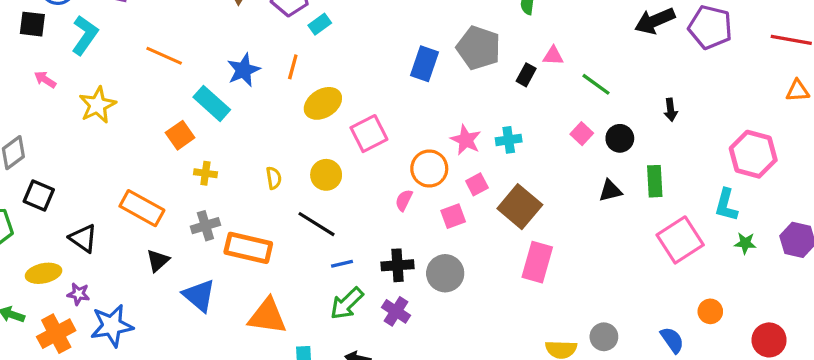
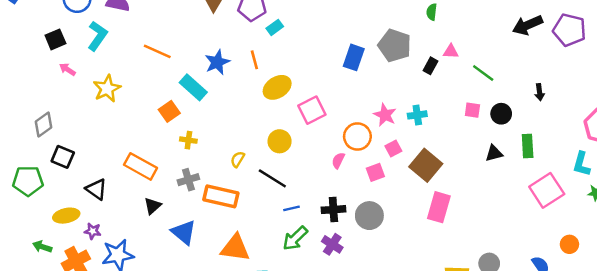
black square: (32, 24) -> (55, 39), moved, turned -30
orange line: (293, 67) -> (254, 60), turned -30
pink square: (582, 134) -> (472, 110), turned -35
yellow semicircle: (274, 178) -> (238, 159), moved, turned -140

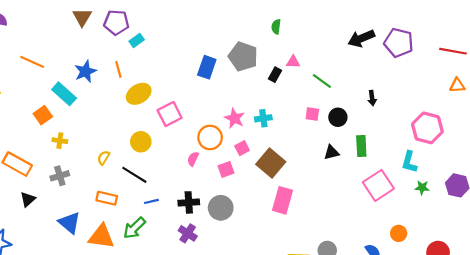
orange rectangle: (221, 196) -> (107, 198), moved, size x0.7
blue triangle: (184, 232) -> (69, 223), moved
green arrow: (295, 238) -> (134, 228), moved

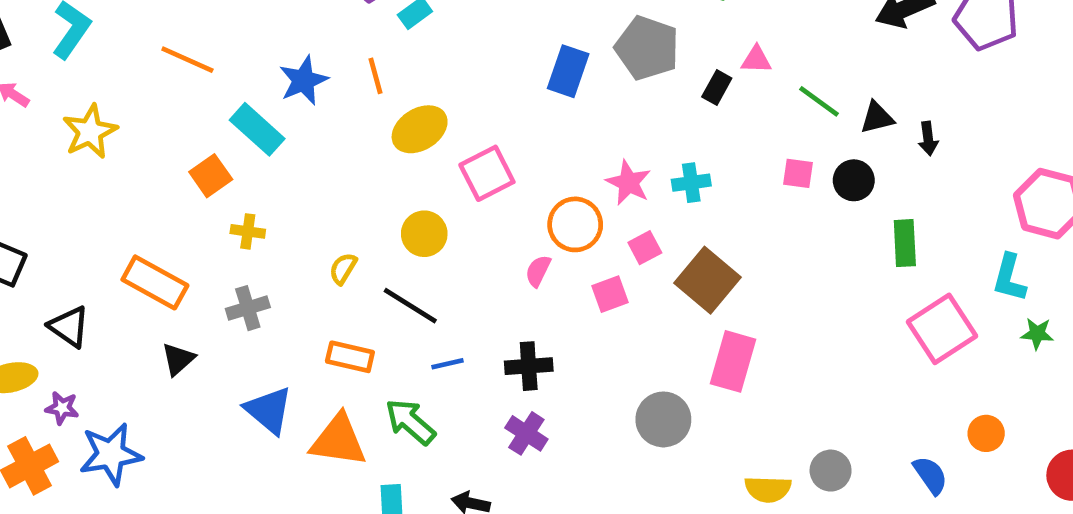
black triangle: (332, 152) -> (877, 118), moved
gray circle: (221, 208) -> (663, 419), moved
green arrow: (134, 228) -> (410, 422), turned 85

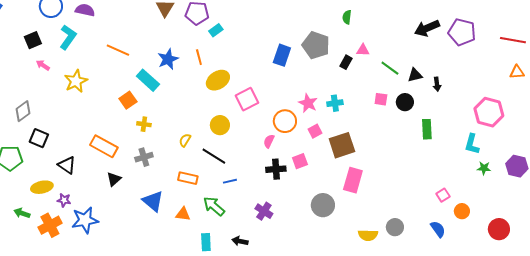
brown square: (708, 280) -> (342, 145), turned 32
pink square: (610, 294) -> (300, 161), moved
pink square: (942, 329) -> (443, 195), moved, size x0.5
black cross: (529, 366) -> (276, 169), moved
orange triangle: (338, 440) -> (183, 214), size x0.6

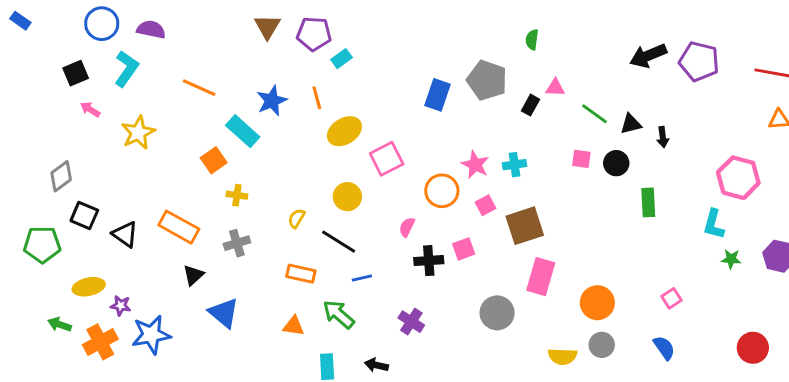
pink semicircle: (269, 141) -> (407, 227), moved
black triangle: (67, 165) -> (125, 234), moved
blue triangle: (153, 201) -> (224, 313), moved
orange circle: (462, 211) -> (597, 303), moved, size x1.5

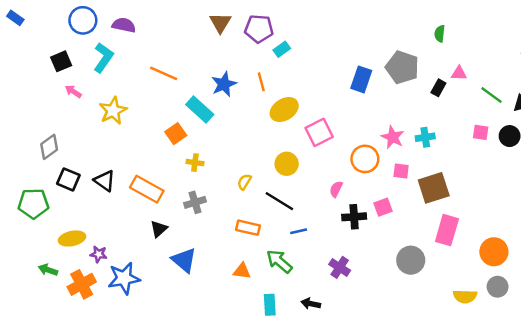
pink square: (485, 205) -> (401, 171), turned 35
black triangle: (125, 234) -> (105, 181), moved

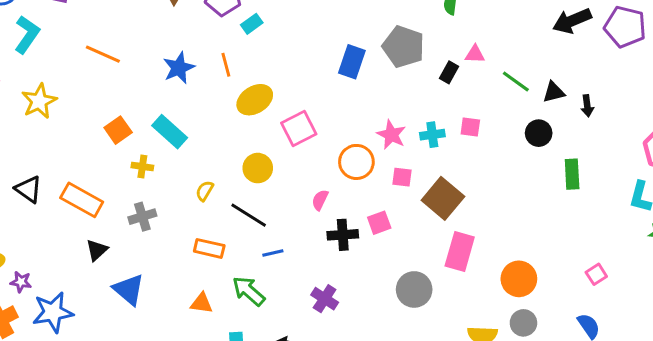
cyan rectangle: (200, 110) -> (170, 132), moved
pink square: (481, 132) -> (470, 127), moved
brown square: (434, 188) -> (443, 198), turned -32

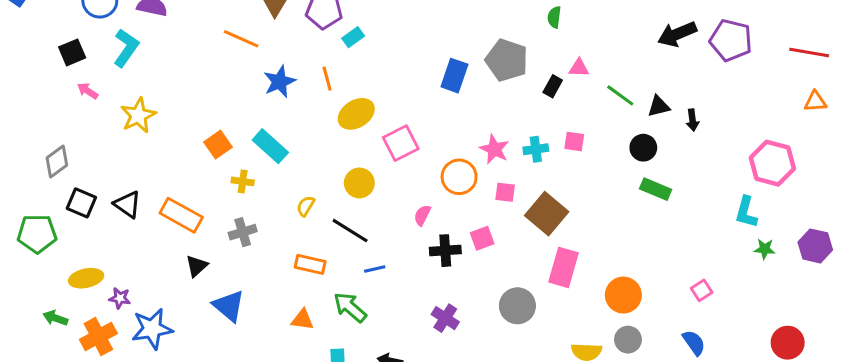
orange line: (103, 54) -> (241, 39), moved
green rectangle: (572, 174) -> (656, 189), moved, turned -64
purple cross: (325, 299) -> (445, 318), moved

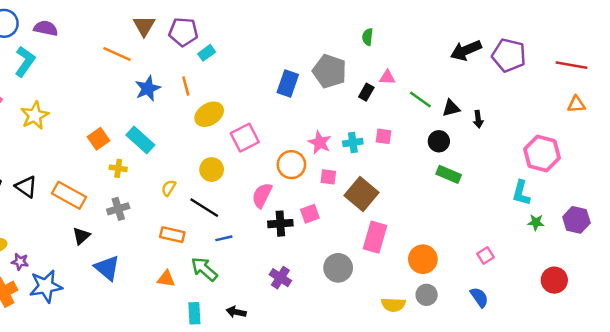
pink semicircle: (422, 215) -> (262, 195), size x1.5
red circle: (788, 343) -> (554, 280), moved

